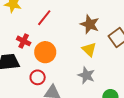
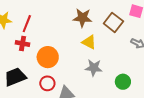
red line: (44, 18) -> (27, 24), moved
red cross: (24, 41) -> (23, 43), moved

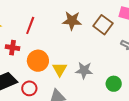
red line: (27, 24) -> (30, 25), moved
yellow triangle: (89, 42) -> (60, 69), moved, turned 35
red circle: (47, 83) -> (29, 88), moved

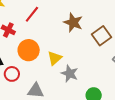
yellow triangle: (60, 69) -> (55, 58), moved

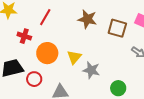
brown square: (101, 36) -> (117, 28), turned -30

